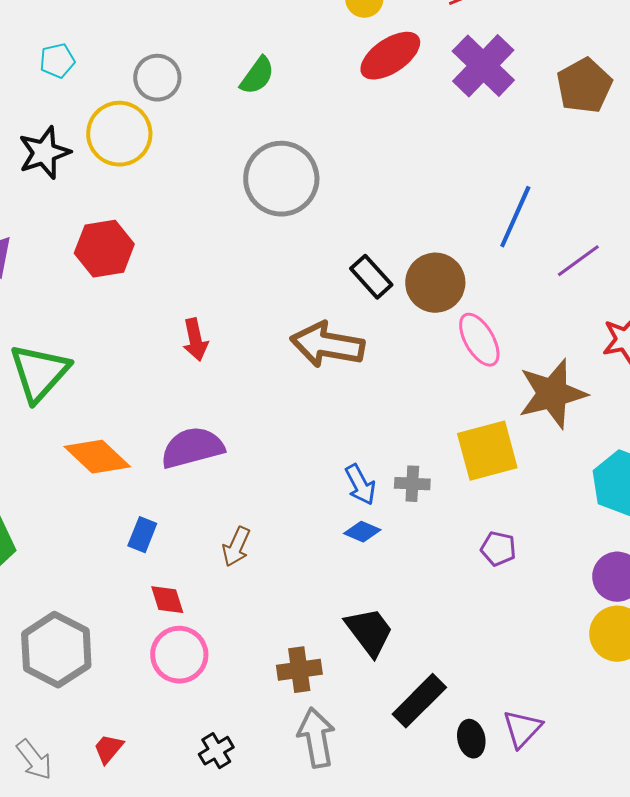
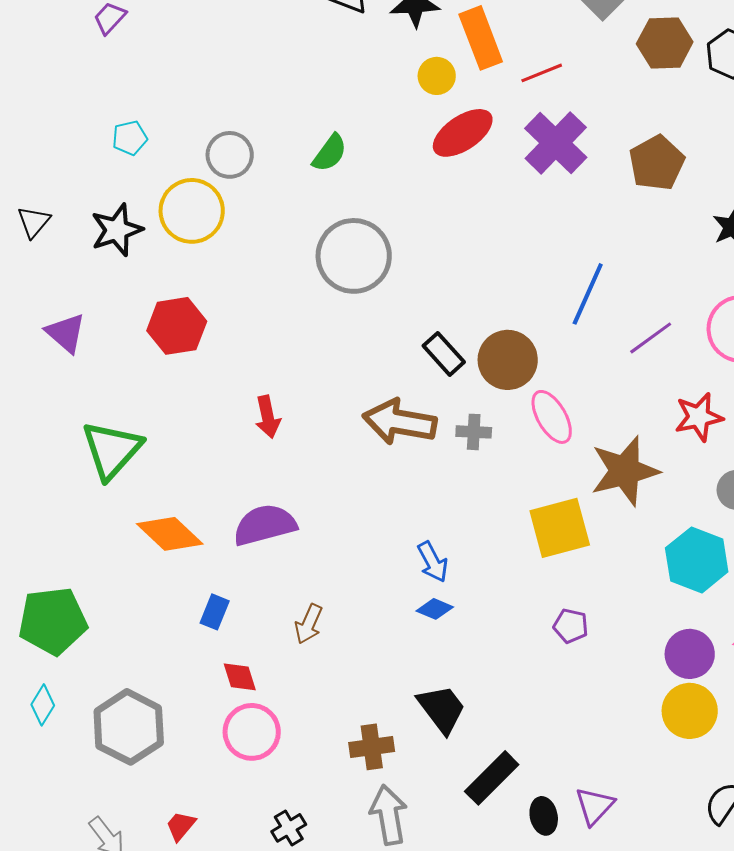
gray cross: (412, 484) -> (474, 432), moved

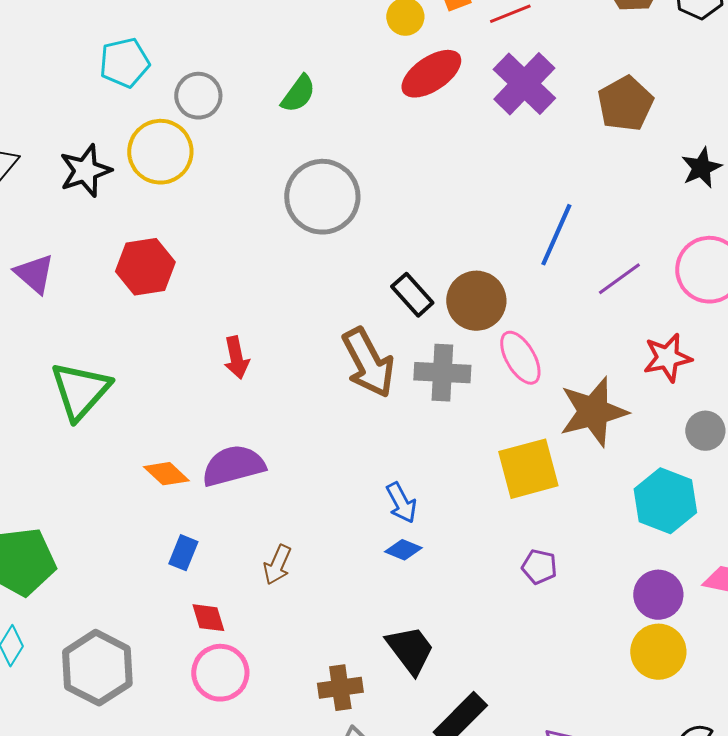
cyan pentagon: (130, 138) -> (124, 63), moved, size x1.4
brown arrow: (400, 422) -> (368, 363), turned -128
gray cross: (474, 432) -> (442, 373), size x1.6
orange diamond: (170, 534) -> (166, 474), moved, size x0.7

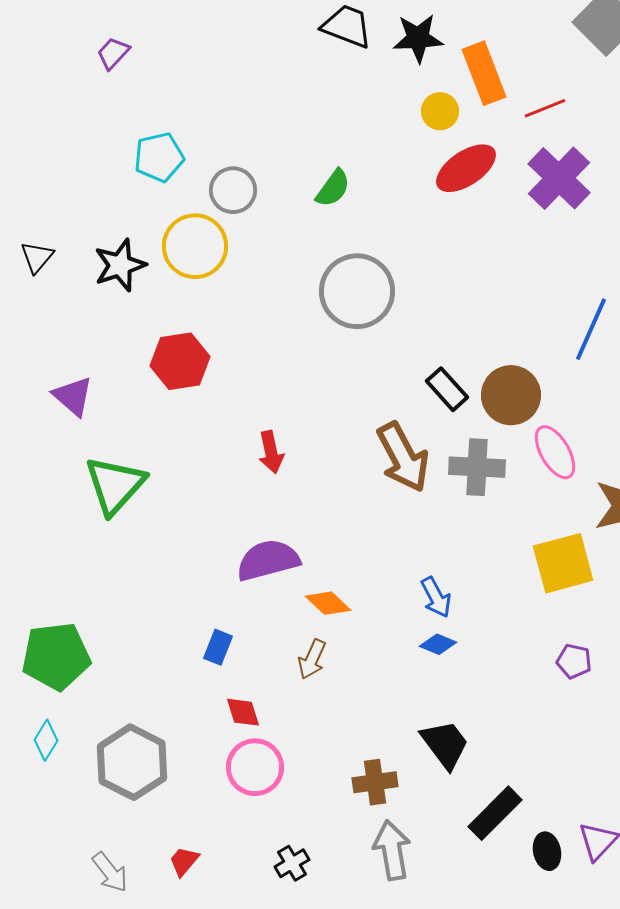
purple triangle: (34, 274) -> (73, 396), moved
orange diamond: (166, 474) -> (328, 603), moved

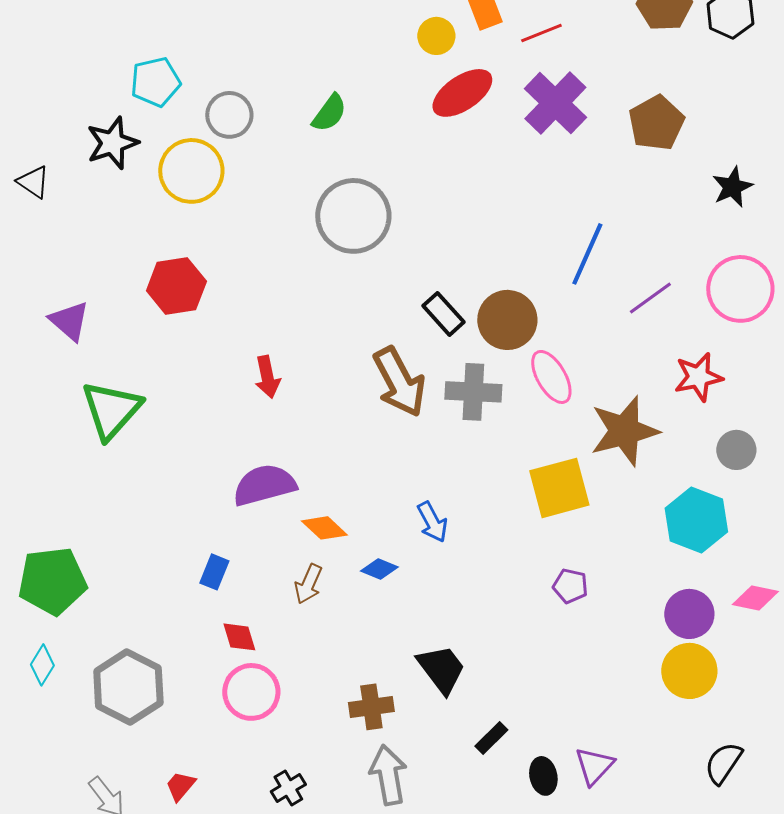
black triangle: (37, 257) -> (33, 182), turned -36
black star: (120, 265) -> (112, 143), moved
blue diamond: (438, 644) -> (379, 569), moved
black rectangle: (495, 813) -> (491, 738), size x0.6

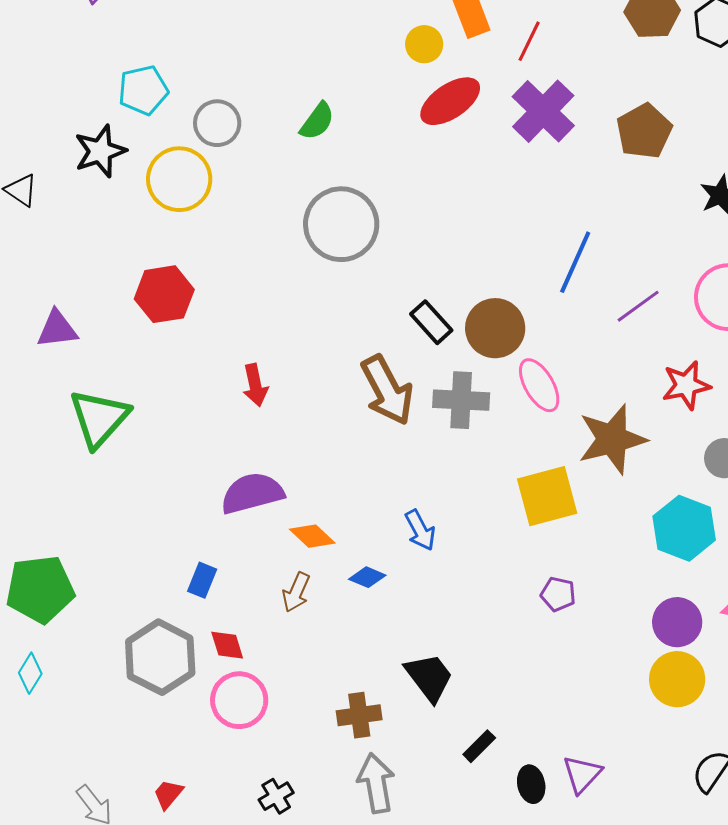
red line: (541, 33) -> (529, 41), turned -42
purple triangle: (69, 321) -> (57, 329), turned -48
gray hexagon: (128, 687) -> (160, 657), moved

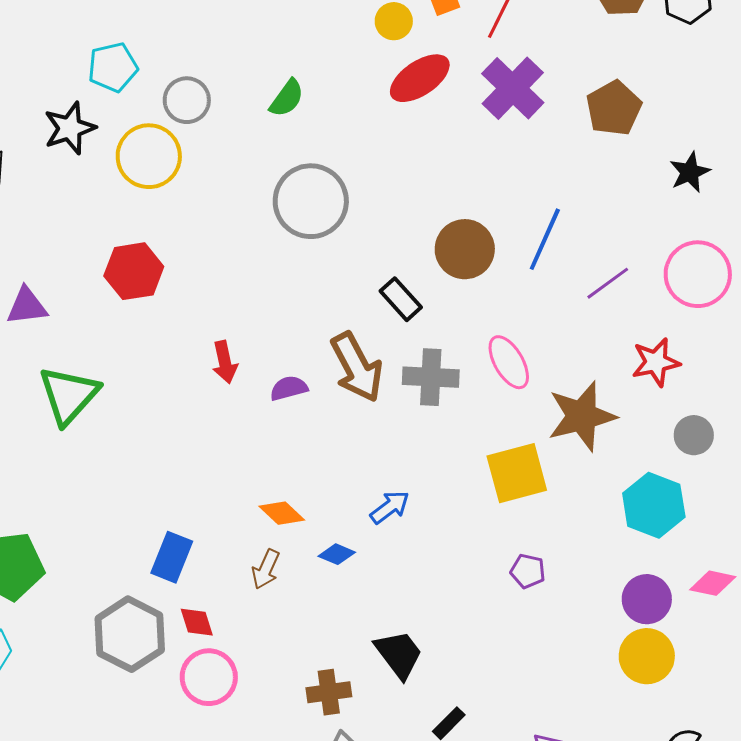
brown circle: (495, 328) -> (465, 249), moved
purple semicircle: (252, 493) -> (289, 388), moved, size x0.6
blue arrow: (420, 530) -> (390, 507), turned -99
blue rectangle: (202, 580) -> (172, 557), size x1.4

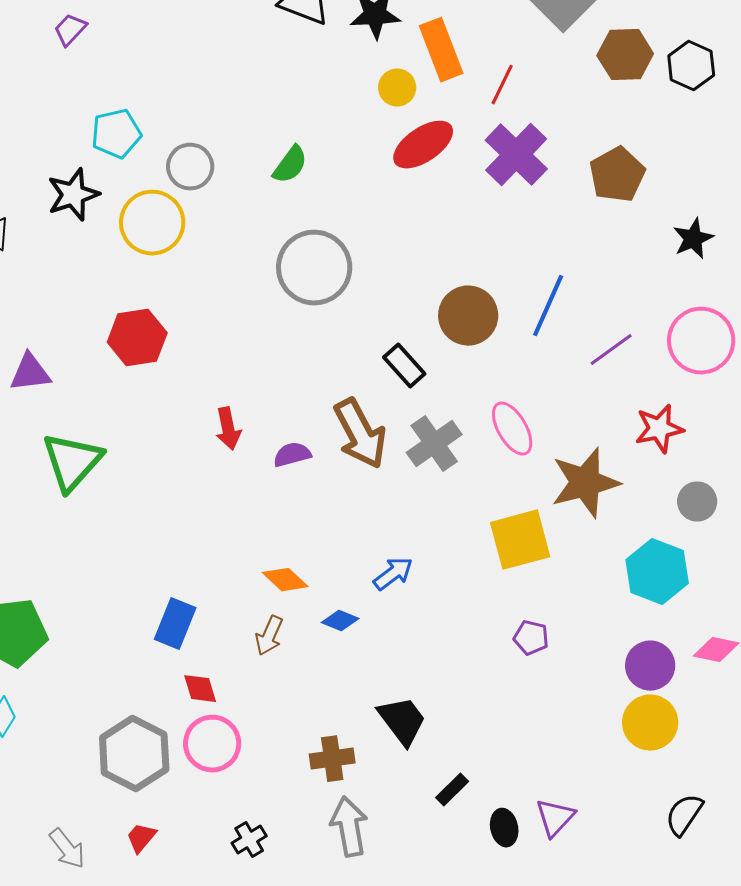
gray cross: (431, 377) -> (434, 444), turned -38
gray hexagon: (130, 634) -> (134, 754), moved

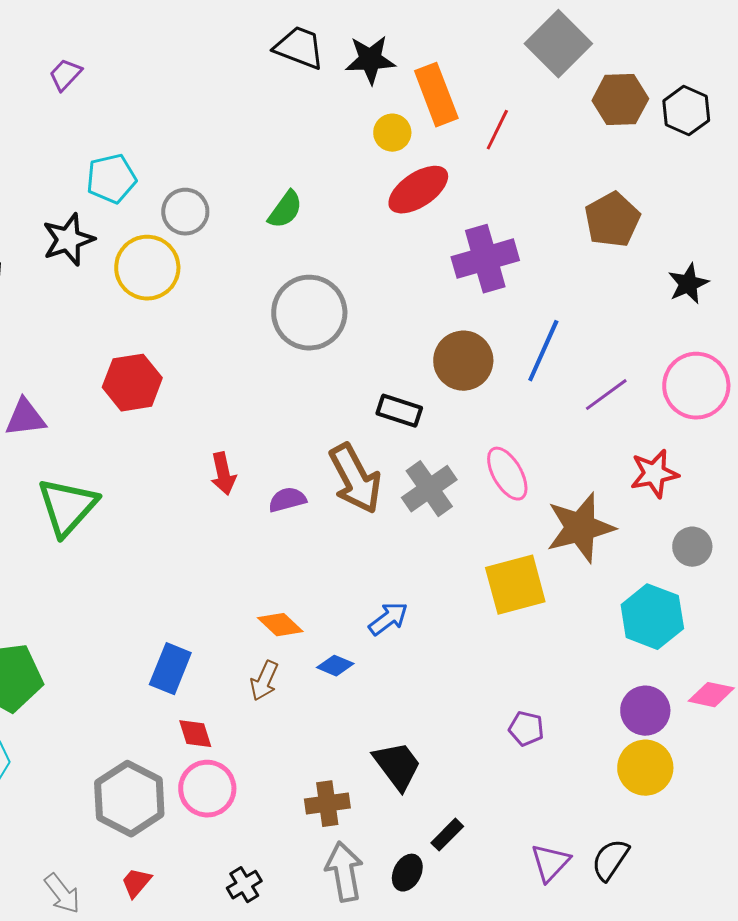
purple cross: (516, 155) -> (485, 259), moved, turned 30
black rectangle: (404, 366) -> (399, 411), turned -30
purple pentagon: (531, 638) -> (526, 729), moved
black semicircle: (684, 815) -> (610, 860), moved
black ellipse: (504, 828) -> (407, 873), moved, turned 39

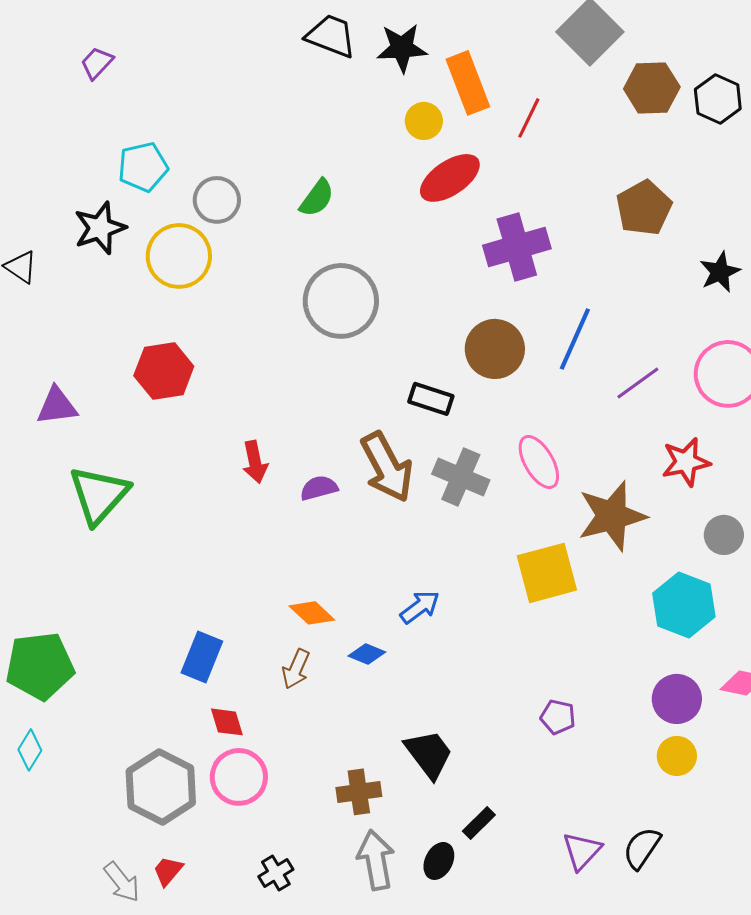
gray cross: (429, 489) -> (461, 477), turned -32
yellow circle: (645, 768) -> (677, 756), size x0.7
gray arrow: (62, 894) -> (122, 882), moved

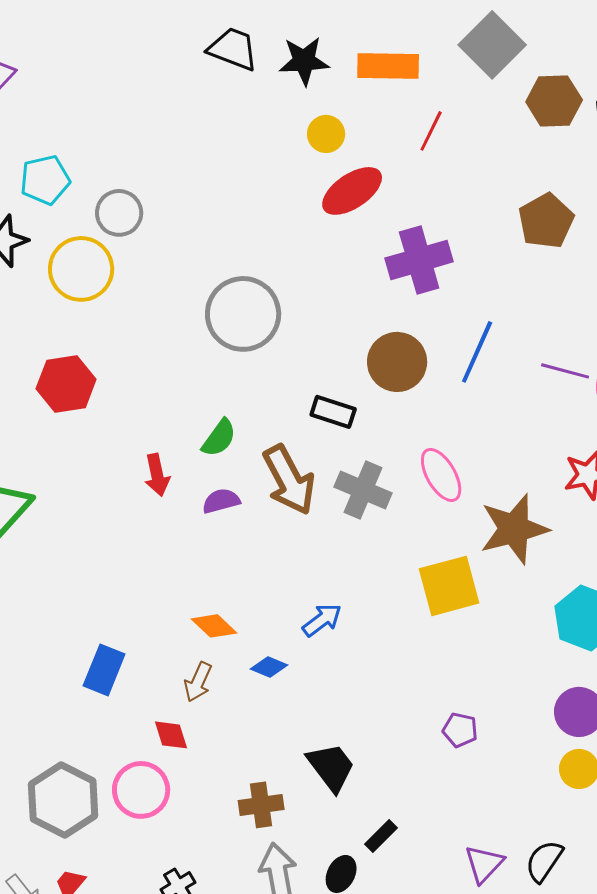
orange rectangle: (468, 83) -> (388, 66), moved, turned -68
green semicircle: (317, 198) -> (219, 438), moved
purple line: (638, 383) -> (565, 371), moved, turned 51
red diamond: (227, 722) -> (171, 735), moved

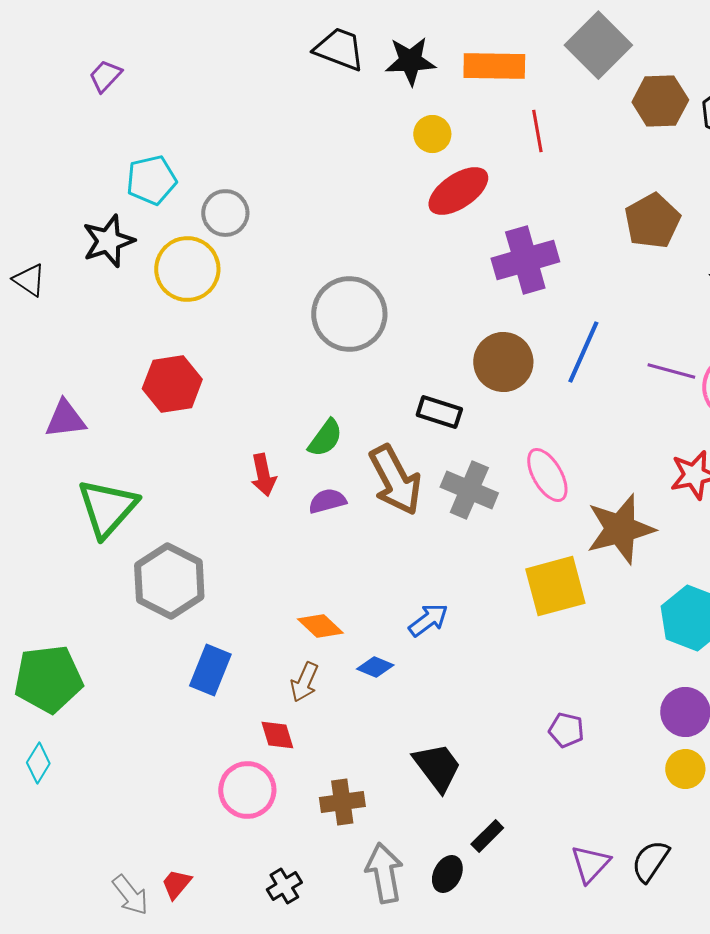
red line: (431, 131) -> (537, 131), turned -36
gray hexagon: (63, 800) -> (169, 581), moved
brown cross: (261, 805) -> (342, 802), moved

